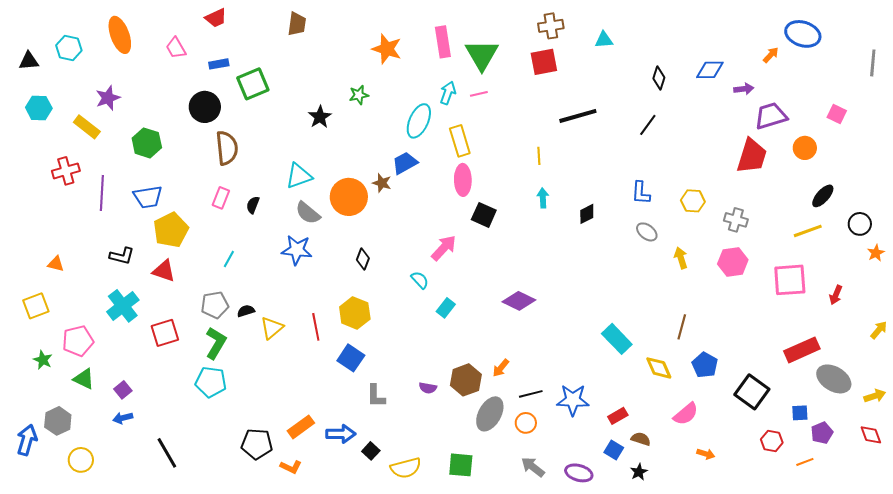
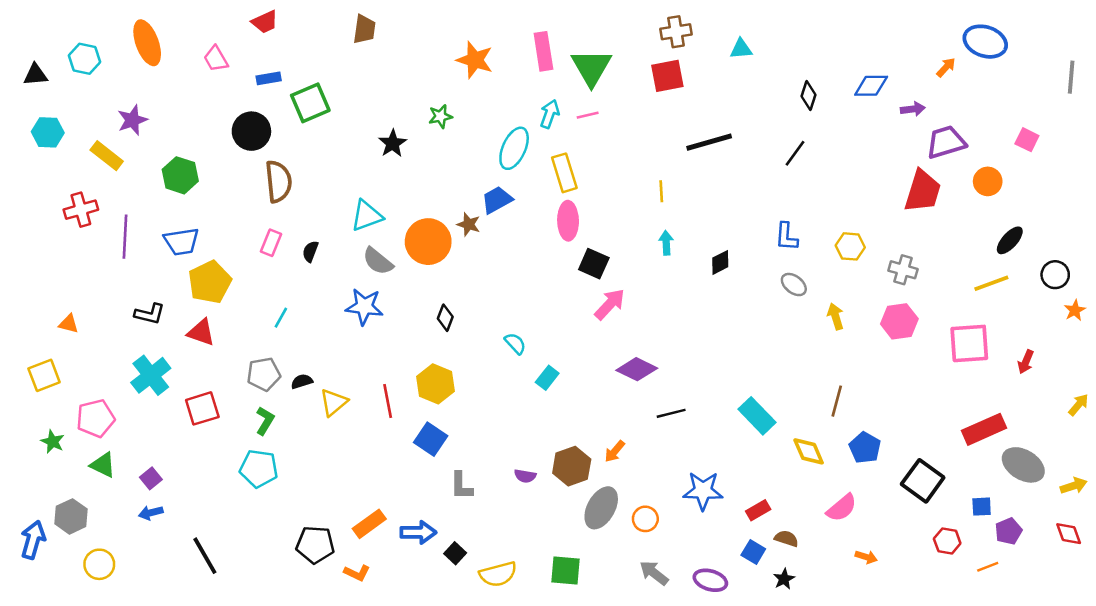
pink arrow: (444, 248) -> (610, 304), moved
green L-shape: (216, 343) -> (265, 421), size x0.7
black line: (531, 394) -> (671, 413), moved

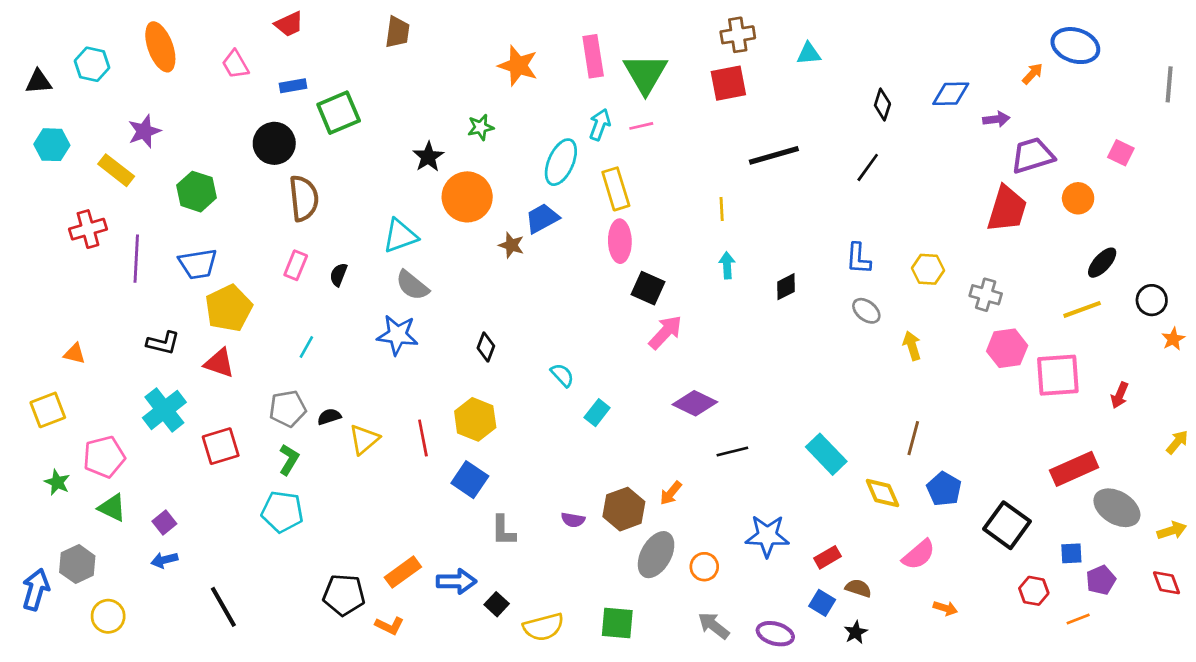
orange circle: (428, 242) -> (467, 197), moved
pink hexagon: (899, 321) -> (1007, 348), moved

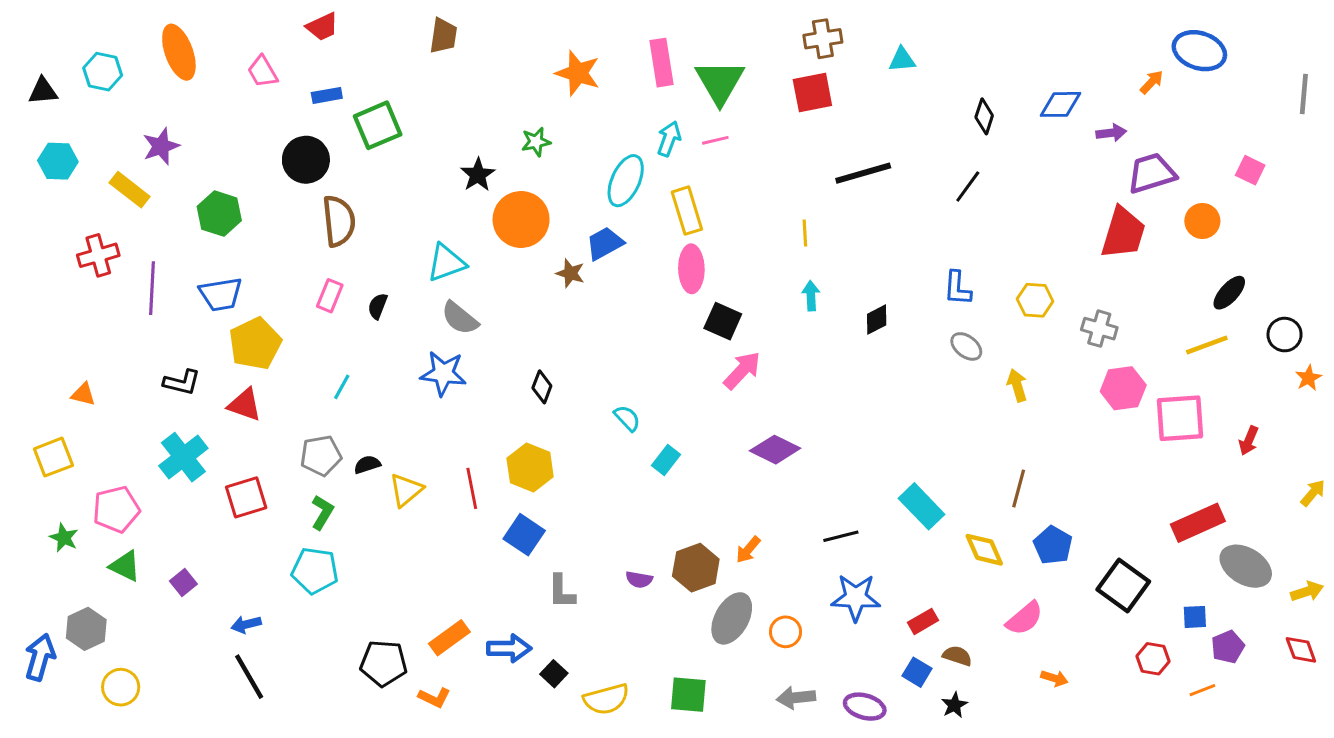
black line: (732, 451) -> (841, 536), moved
blue arrow: (164, 560) -> (246, 624), moved
gray arrow: (714, 626) -> (796, 698), turned -44

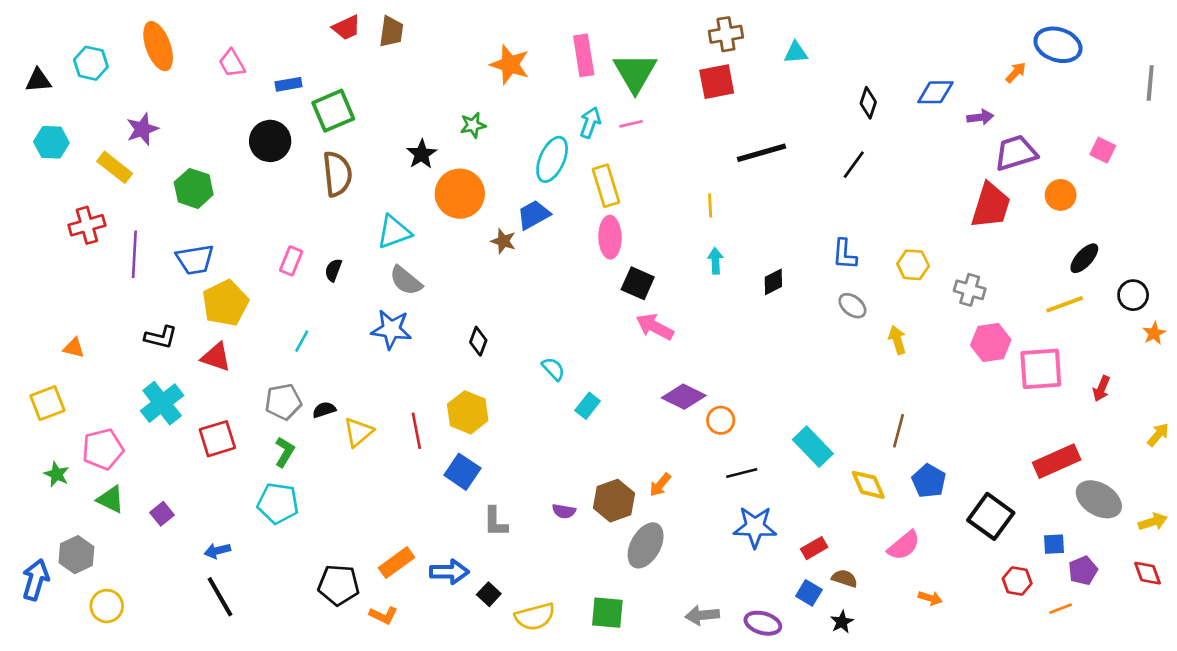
red trapezoid: (322, 27) -> (347, 28), moved
brown semicircle: (339, 221) -> (337, 174), moved
pink arrow: (742, 370) -> (655, 327), turned -105
orange circle: (786, 632) -> (721, 420), moved

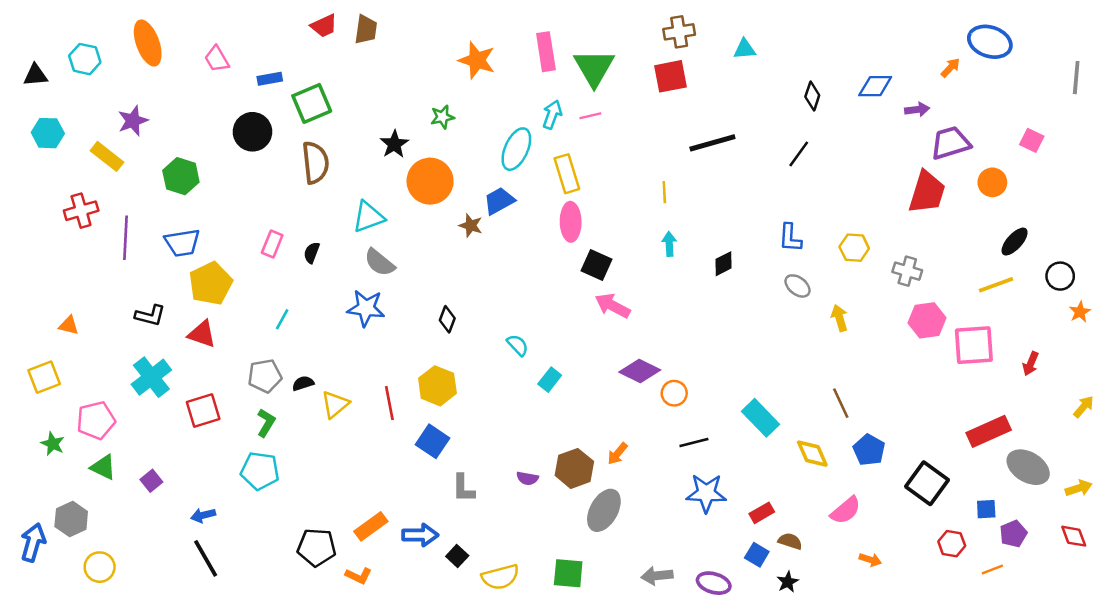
brown line: (899, 431) -> (841, 403), turned -40

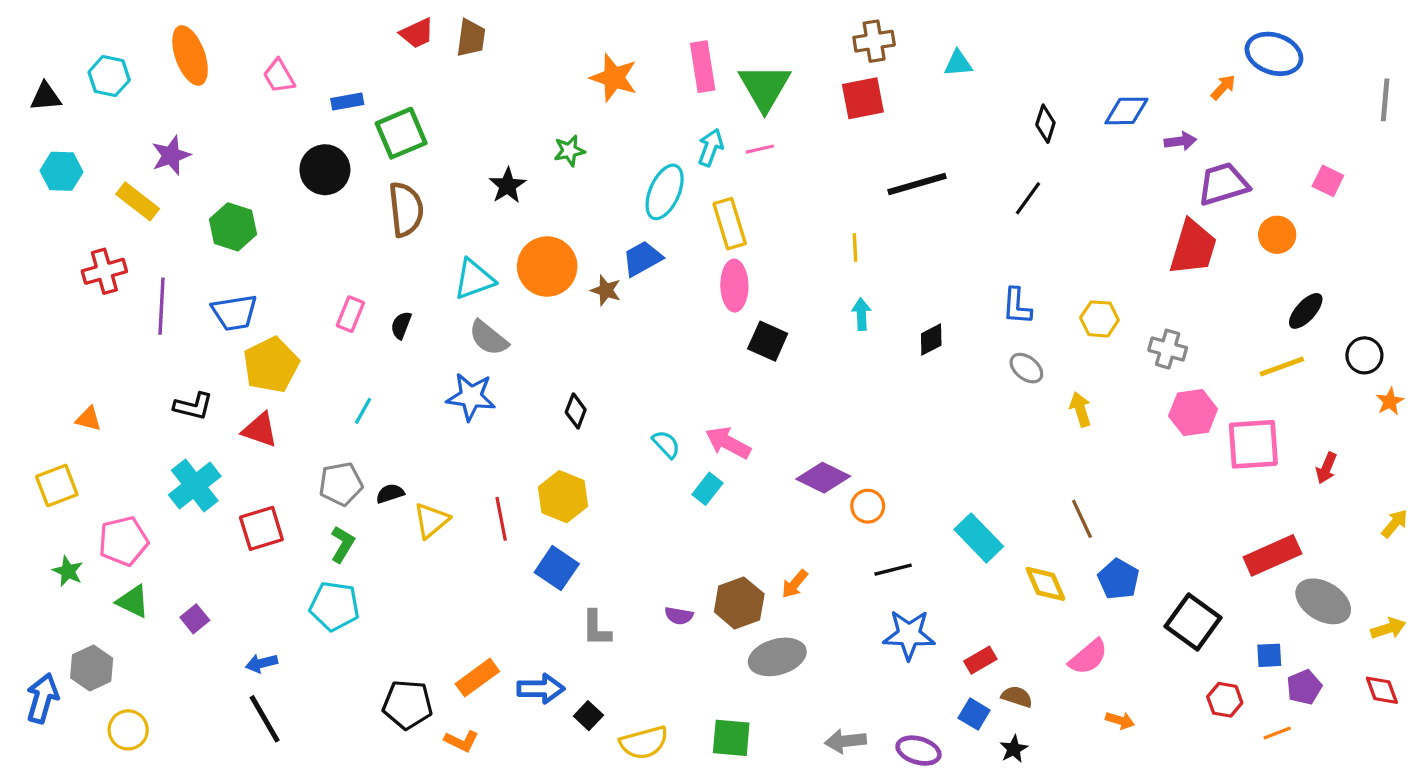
orange circle: (430, 181) -> (547, 267), moved
pink arrow: (613, 306) -> (728, 443), moved
gray ellipse: (604, 510) -> (777, 657), turned 45

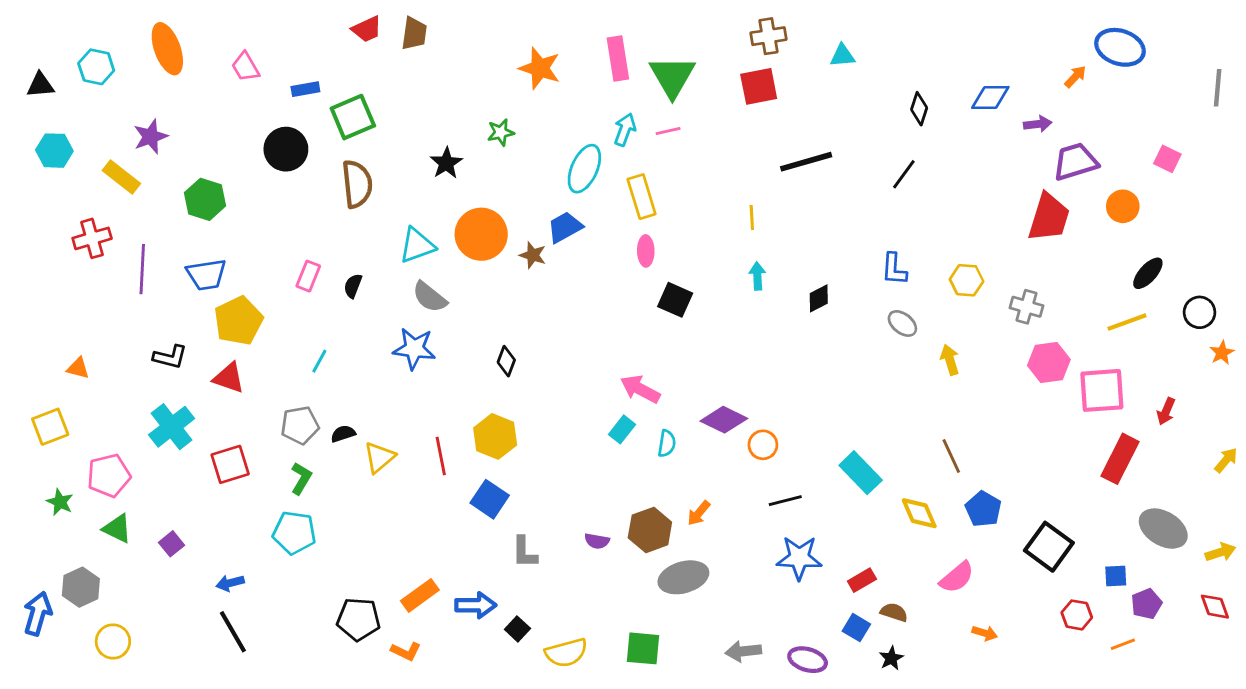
pink ellipse: (734, 286) -> (646, 251), size x0.7
cyan semicircle: (666, 444) -> (667, 443), moved, turned 52
red rectangle: (1272, 555) -> (1120, 459), moved, turned -39

